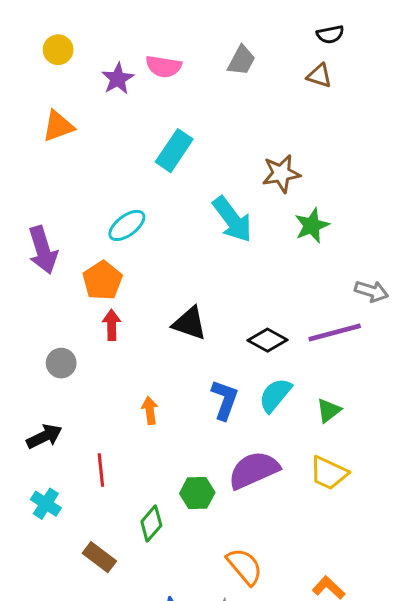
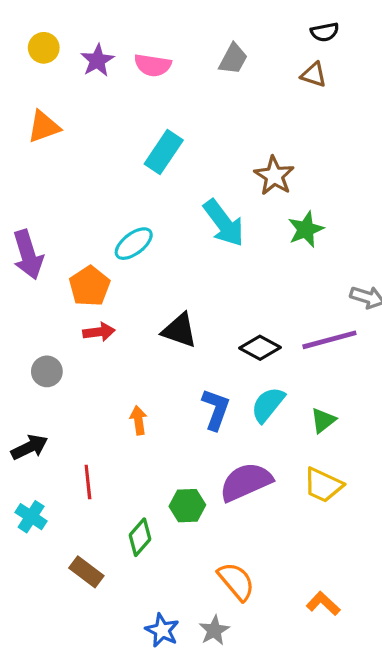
purple star: (118, 79) -> (97, 60), moved
brown star: (281, 174) -> (274, 176), turned -30
cyan ellipse: (127, 225) -> (134, 244), moved
red arrow: (112, 325) -> (99, 332), turned 84

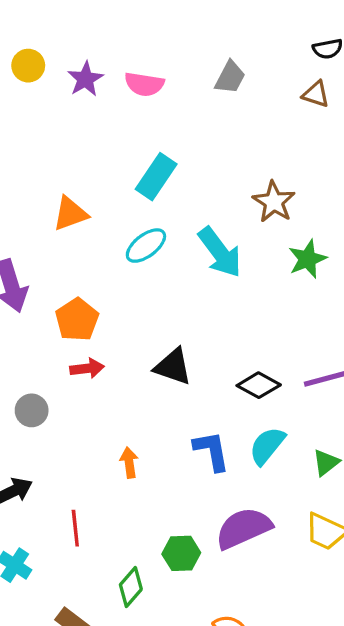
orange triangle: (44, 127) -> (70, 214), moved
cyan ellipse: (134, 244) -> (146, 246), moved
blue L-shape: (216, 409) -> (212, 451), turned -30

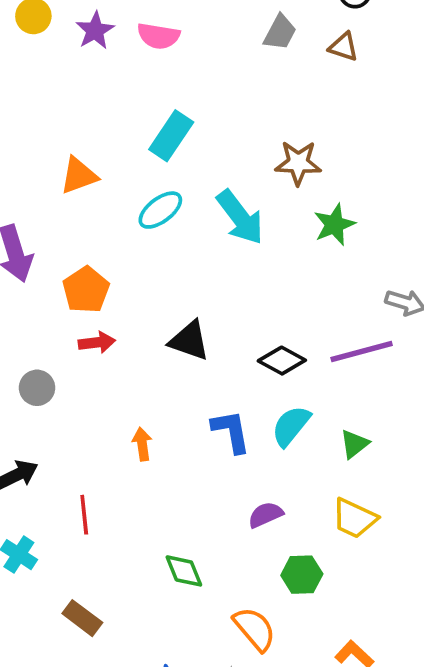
gray trapezoid: (230, 77) -> (280, 32), moved
brown star: (274, 202) -> (298, 163), turned -30
purple semicircle: (244, 528) -> (265, 515), size x0.6
green hexagon: (181, 553) -> (302, 575), moved
green diamond: (131, 587) -> (184, 571), moved, turned -63

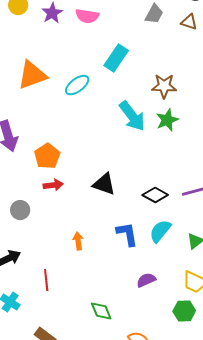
cyan rectangle: (171, 136) -> (116, 58), moved
orange triangle: (79, 176) -> (32, 75), moved, size x1.4
cyan ellipse: (160, 210) -> (77, 85), moved
green star: (334, 225) -> (167, 120), moved
green hexagon: (302, 575) -> (184, 311), moved

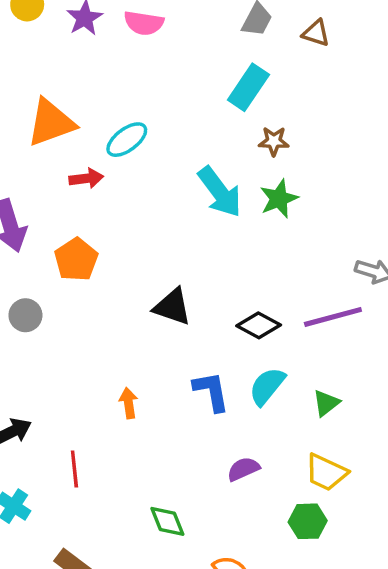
cyan rectangle: (116, 58) -> (248, 87), moved
brown star: (164, 86) -> (274, 141), size x0.7
red arrow: (53, 185) -> (86, 178), moved
gray circle: (20, 210) -> (25, 315), moved

